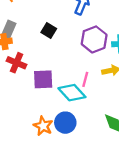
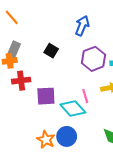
red cross: (17, 63) -> (21, 81), turned -30
pink line: (85, 79) -> (85, 96), turned -32

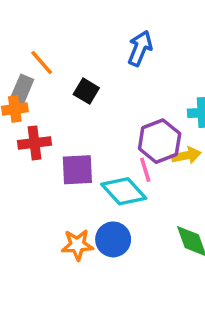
orange line: (12, 17) -> (42, 63), moved
purple hexagon: (94, 59) -> (160, 141), moved
orange star: (46, 140) -> (77, 245), turned -30

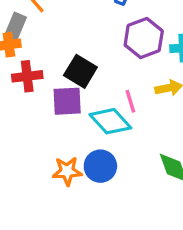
black square: (86, 91) -> (80, 71), moved, size x1.4
purple hexagon: (160, 141) -> (144, 38), moved

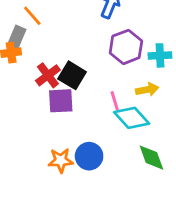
red cross: (27, 76) -> (48, 75), moved, turned -30
cyan diamond: (110, 121) -> (132, 118), moved

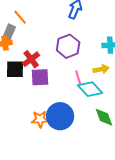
purple hexagon: (126, 47) -> (68, 46), moved
black square: (72, 75) -> (15, 69), moved, turned -30
blue circle: (89, 156) -> (60, 116), size x1.4

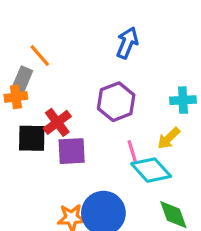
yellow arrow: (101, 69) -> (169, 138), turned 147

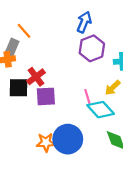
purple hexagon: (116, 102) -> (92, 48), moved

